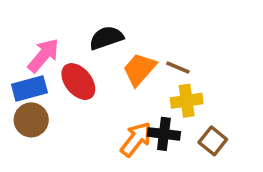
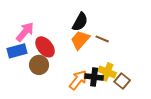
black semicircle: (106, 38) -> (80, 22), moved, turned 138
yellow cross: (187, 101) -> (107, 72), moved, turned 30
brown circle: (31, 120) -> (39, 65), moved

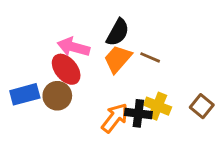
pink arrow: (25, 32) -> (73, 47), moved, turned -115
blue rectangle: (17, 51) -> (25, 94), moved
brown square: (122, 81) -> (202, 106), moved

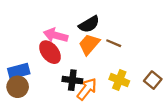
black semicircle: (118, 32) -> (89, 24), turned 30
brown circle: (57, 96) -> (18, 87), moved
black cross: (138, 113) -> (72, 80), moved

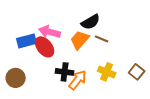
black semicircle: (89, 24) -> (91, 22), moved
blue rectangle: (19, 71) -> (27, 41), moved

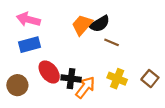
pink arrow: (50, 32) -> (28, 19), moved
orange trapezoid: (80, 40) -> (82, 25), moved
red ellipse: (45, 47) -> (49, 72), moved

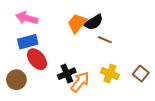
red ellipse: (49, 72) -> (37, 59), moved
black cross: (71, 79) -> (67, 74), turned -30

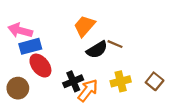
pink arrow: (27, 18) -> (20, 31), moved
black semicircle: (93, 22) -> (97, 50), moved
yellow cross: (110, 74) -> (121, 81), turned -36

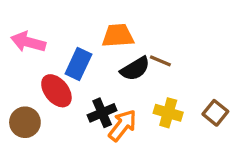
orange trapezoid: (85, 26) -> (118, 36), turned 45
blue rectangle: (30, 46) -> (78, 64), moved, turned -50
yellow cross: (121, 81) -> (168, 113), turned 30

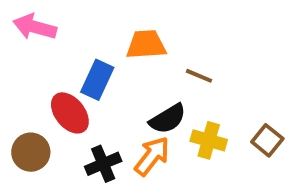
pink arrow: (28, 42) -> (35, 27), moved
black semicircle: (135, 69) -> (168, 119), moved
black cross: (102, 113) -> (103, 164), moved

